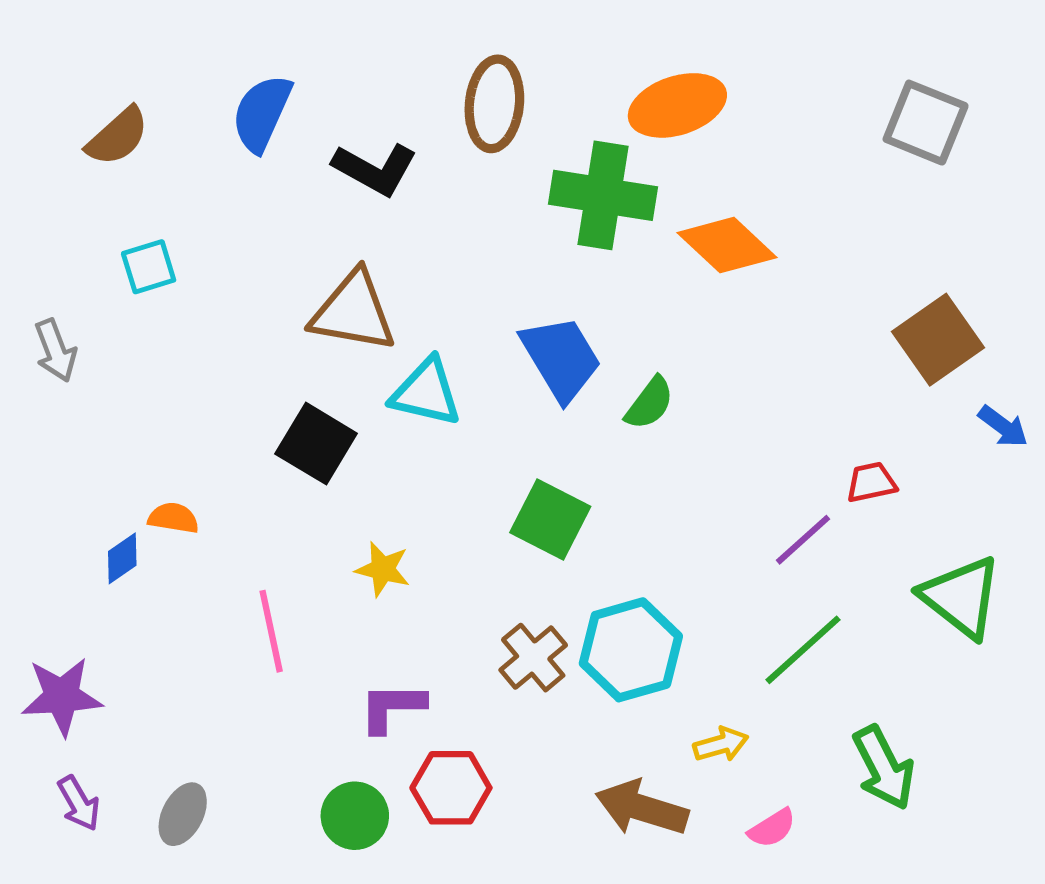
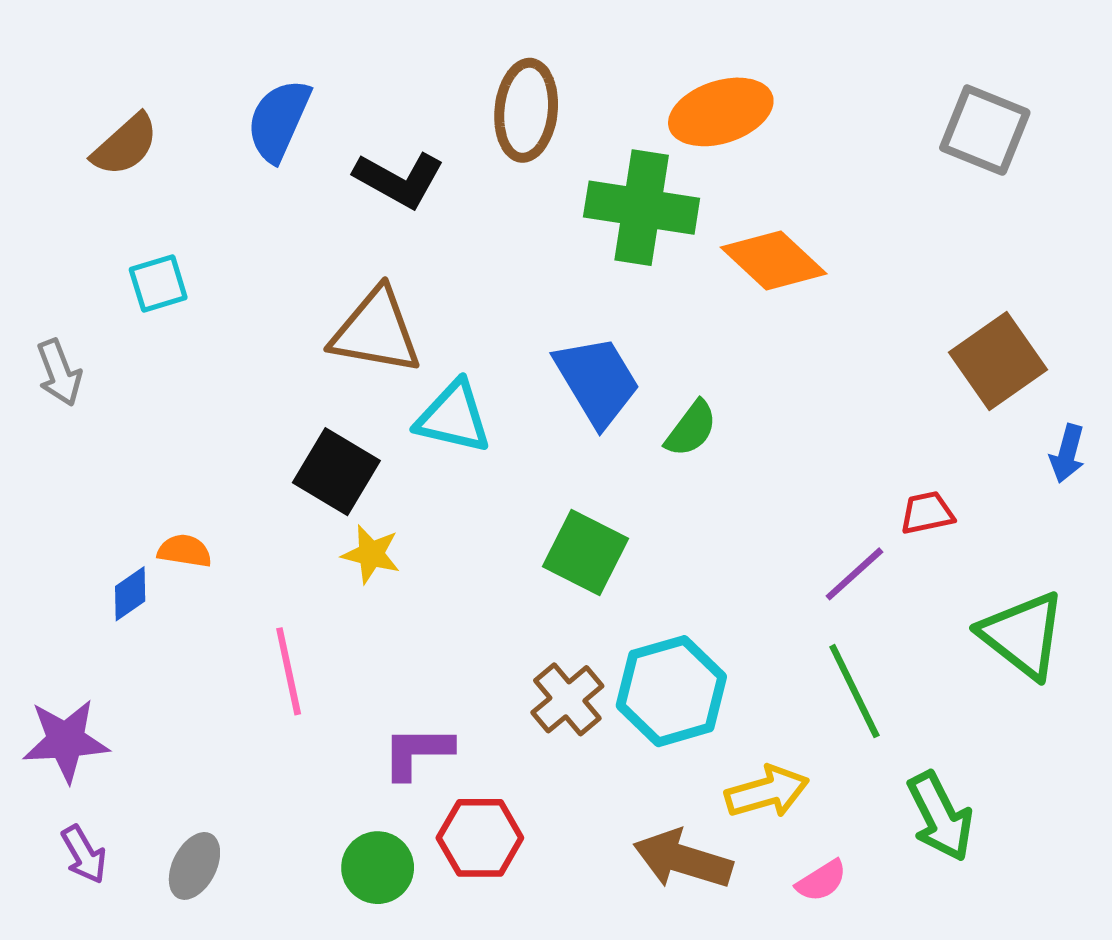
blue arrow: (1003, 426) -> (1067, 453), turned 68
yellow star: (383, 569) -> (371, 554), moved
green line: (803, 650) -> (854, 691), turned -74
yellow arrow: (721, 744) -> (767, 792), size x1.4

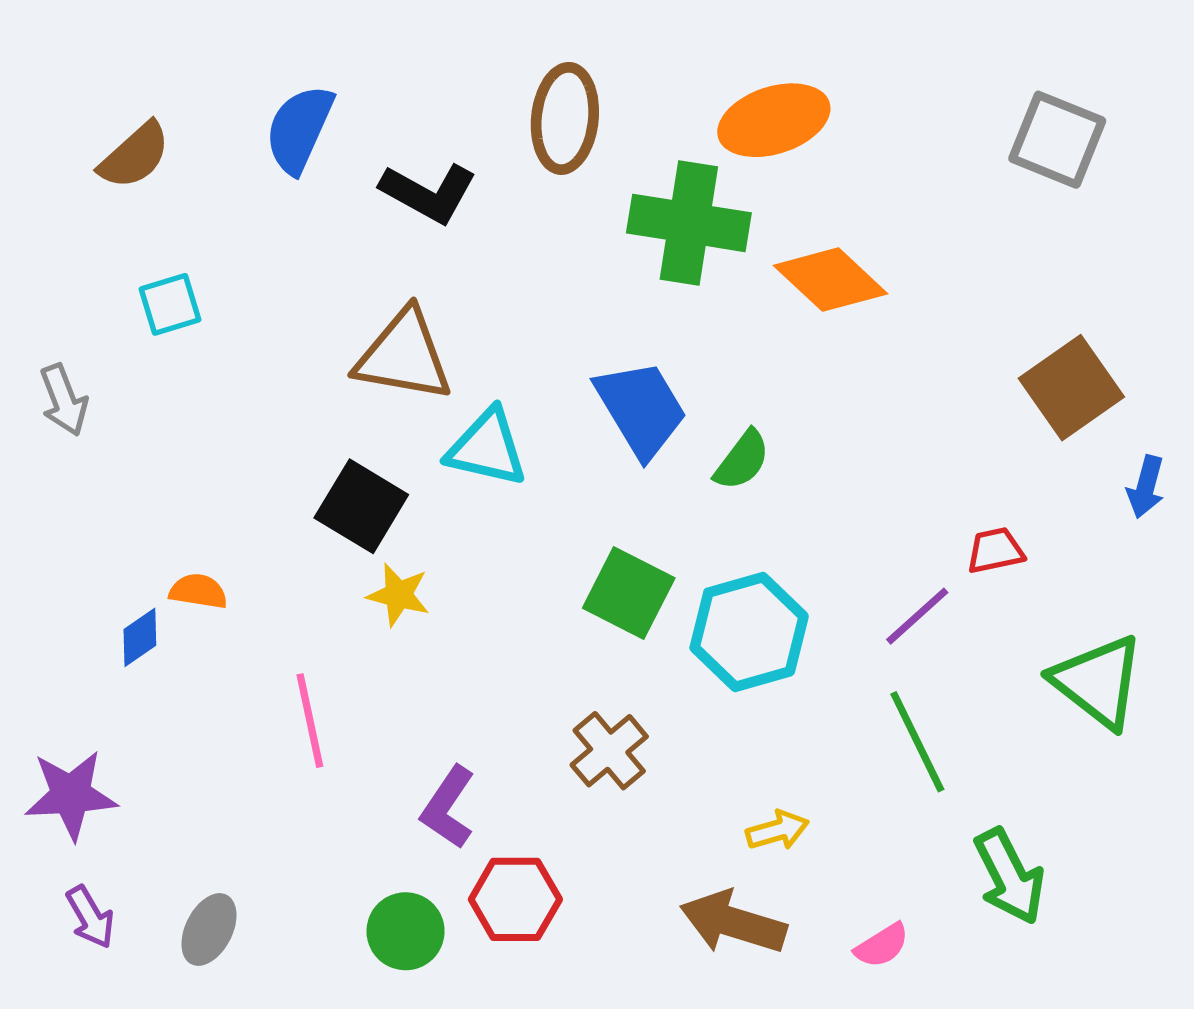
cyan hexagon: (671, 691) -> (749, 632), moved
purple L-shape: (417, 752) -> (448, 807), turned -56
yellow arrow: (767, 792) -> (777, 830), moved, size x0.7

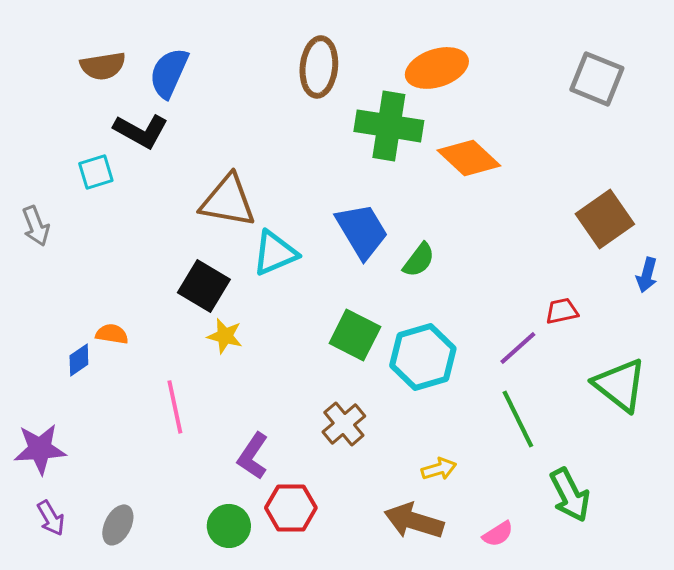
brown semicircle: (135, 156) -> (103, 66), moved, turned 33
black L-shape: (429, 193) -> (141, 131), moved
cyan triangle: (487, 448) -> (275, 253), turned -36

